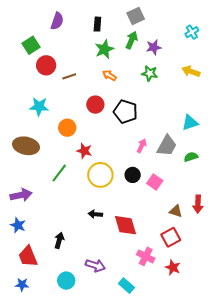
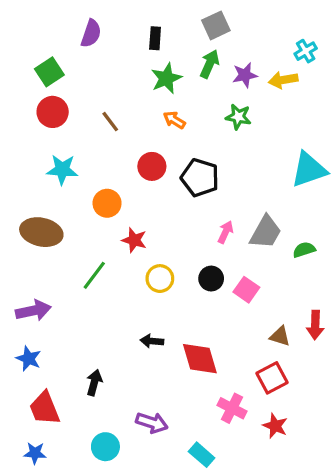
red circle: (46, 65) -> (53, 112), moved
yellow arrow: (191, 71) -> (283, 80), moved, turned -30
brown line: (69, 76) -> (110, 122), turned 72
cyan triangle: (190, 123) -> (309, 170), moved, size x1.4
yellow circle: (100, 175) -> (160, 279), size x0.7

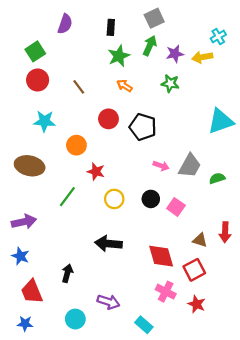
pink arrow: (226, 232) -> (161, 166), turned 84
black arrow: (152, 341) -> (108, 244), size x1.6
red diamond: (200, 359) -> (161, 256), moved

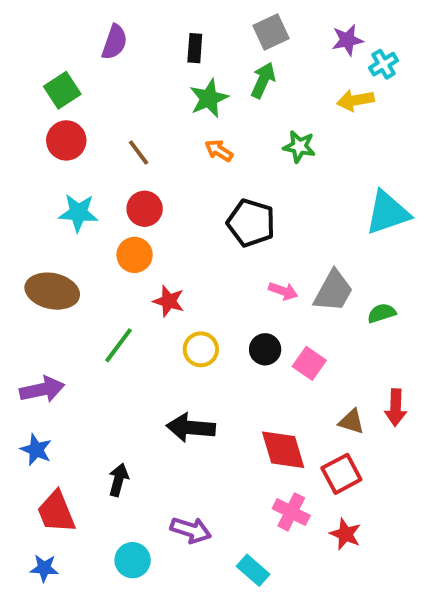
purple star: (175, 54) -> (347, 40), moved
red circle: (108, 119) -> (145, 209), moved

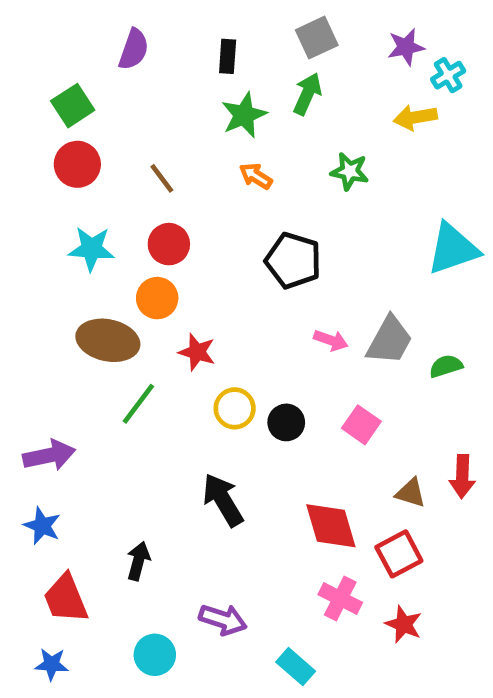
brown ellipse: (52, 291) -> (108, 340), moved
black circle: (265, 349) -> (286, 422), moved
black arrow: (191, 428) -> (223, 500), turned 54

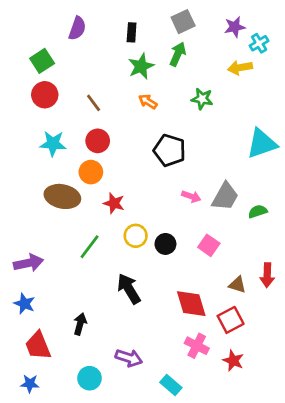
green line: (138, 404) -> (90, 247), moved

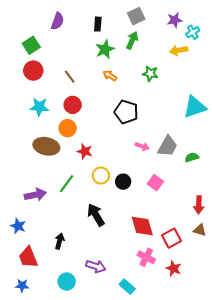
purple arrow: (28, 263) -> (35, 195), moved
brown triangle: (237, 285) -> (200, 230), moved

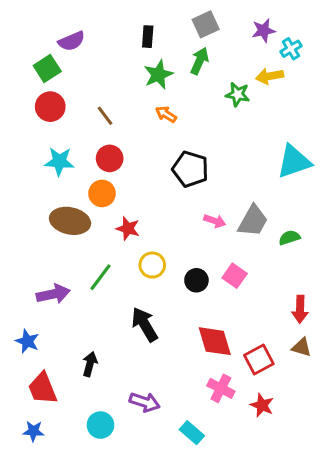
purple semicircle: (57, 21) -> (72, 41), moved, turned 48
green star: (150, 74) -> (238, 94), moved
black circle: (123, 182) -> (196, 280), moved

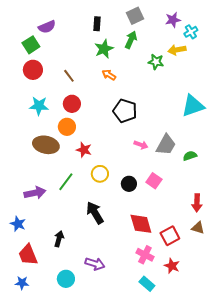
cyan rectangle: (192, 433) -> (147, 284), moved

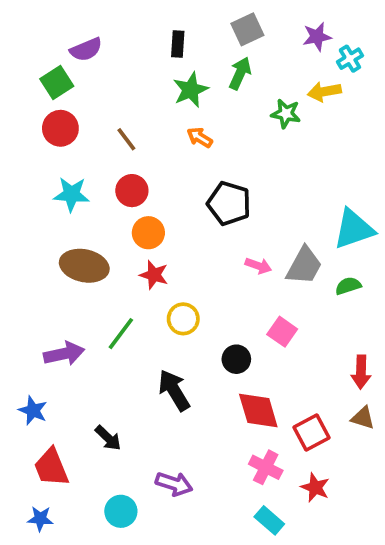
cyan triangle: (193, 106) -> (354, 229), moved
orange circle: (67, 127) -> (148, 233), moved
black circle: (129, 184) -> (236, 359), moved
black arrow: (59, 239) -> (108, 438), turned 119

